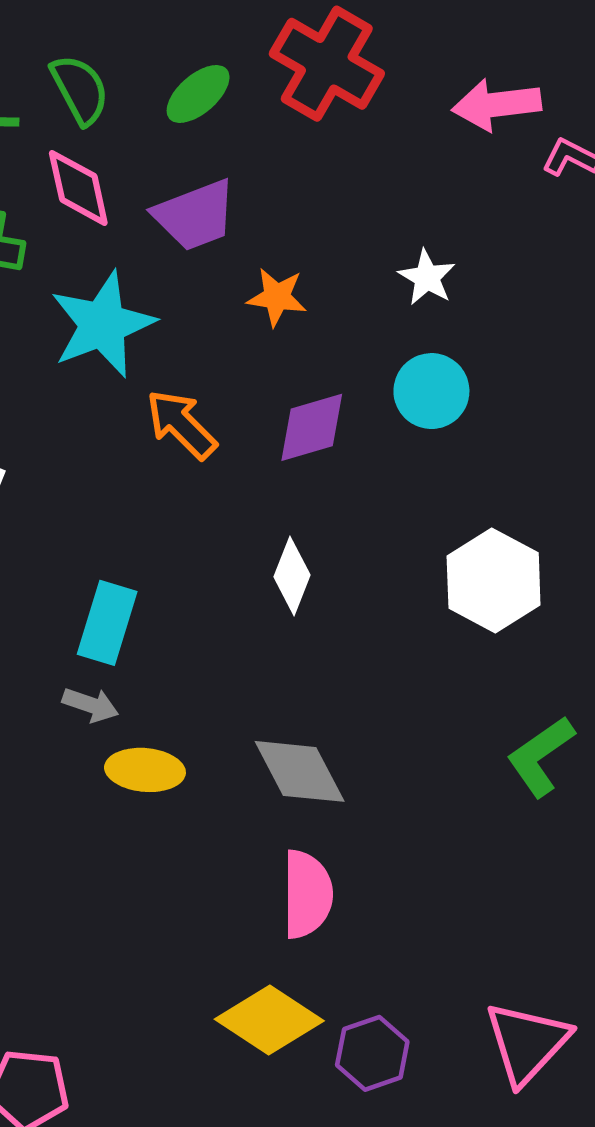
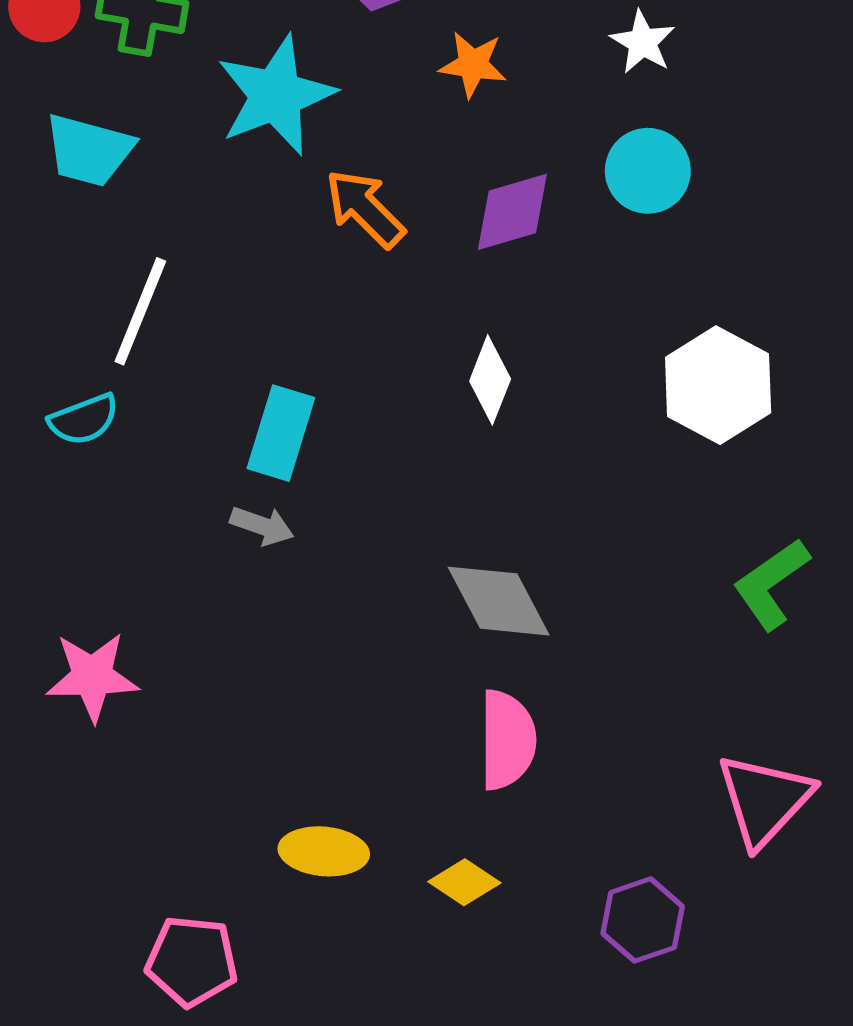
yellow ellipse: (145, 770) -> (324, 851), moved
yellow diamond: (269, 1020) -> (464, 882), size x0.6
pink triangle: (527, 1043) -> (764, 800), moved
purple hexagon: (372, 1053) -> (643, 920), moved

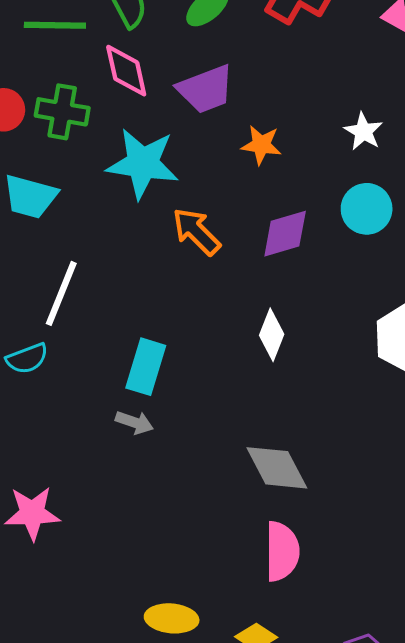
cyan star: (276, 95) -> (143, 163), turned 30

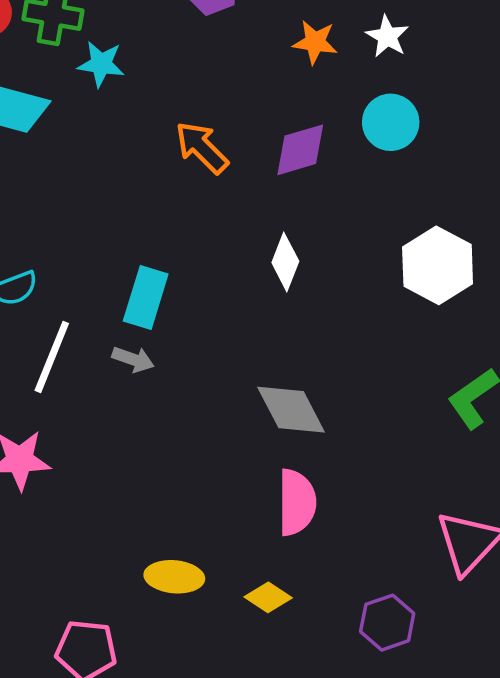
orange star: (261, 145) -> (315, 42), moved
cyan star: (143, 163) -> (101, 64), moved, size x0.6
white line: (61, 293) -> (52, 357), moved

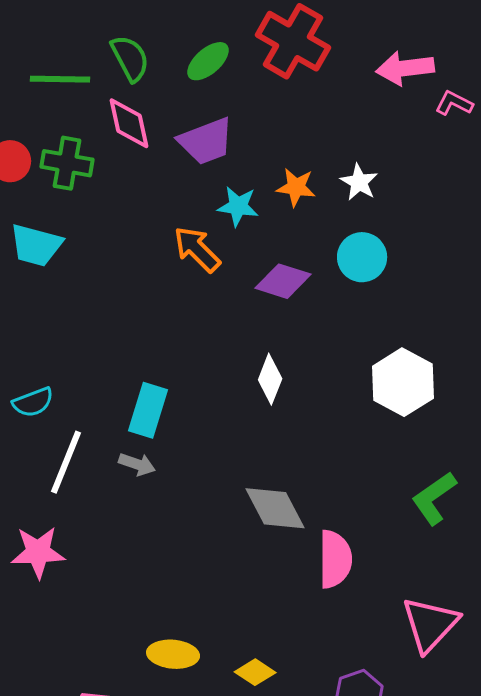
cyan star: (101, 64) -> (238, 206), moved
orange arrow: (202, 148) -> (197, 249), moved
purple diamond: (300, 150) -> (283, 281), turned 34
pink semicircle: (297, 502) -> (335, 559), moved

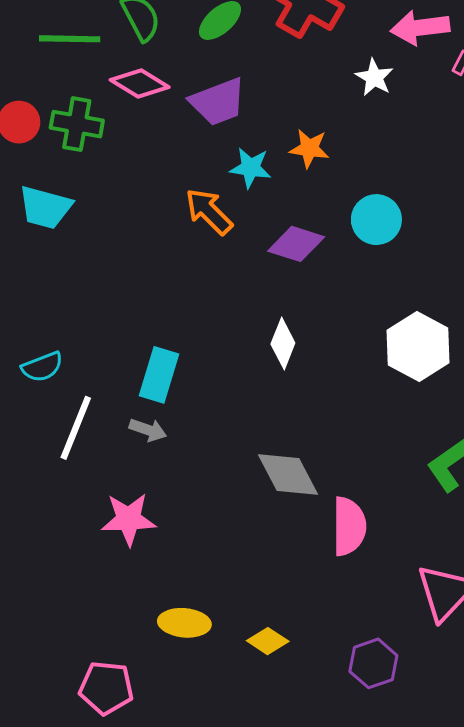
pink diamond: (129, 123) -> (140, 83), turned -46
white star: (359, 182) -> (374, 77), moved
pink star: (38, 552) -> (129, 519), moved

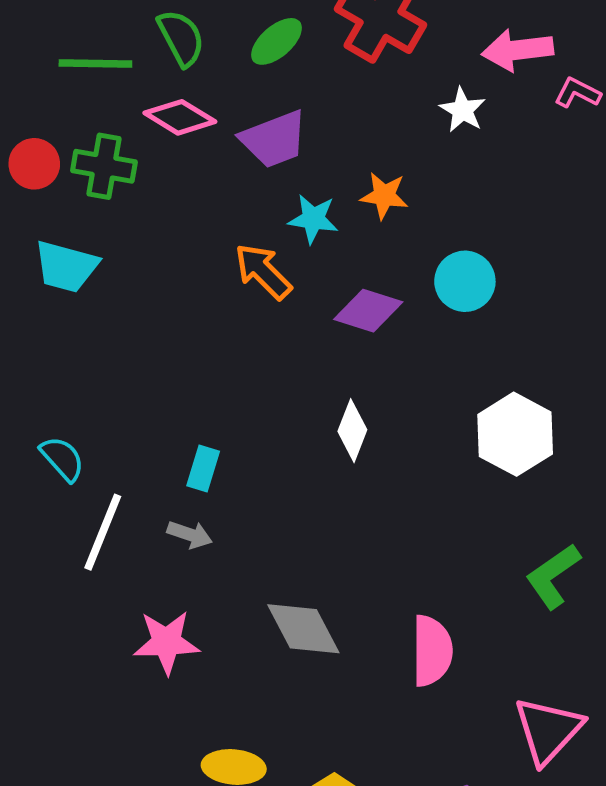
cyan semicircle: (42, 367) -> (62, 459), turned -111
cyan rectangle: (159, 375) -> (203, 468), size x0.7
gray diamond: (288, 475) -> (303, 629), moved

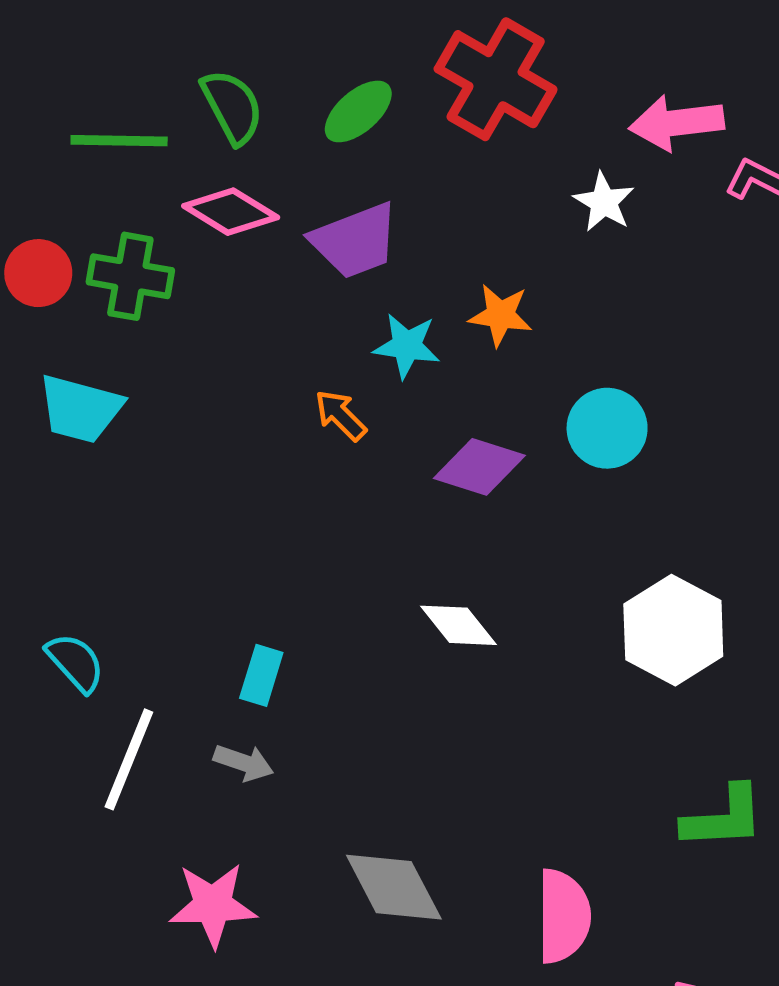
orange arrow: (263, 271) -> (340, 415), size x0.7
white diamond: (352, 431) -> (458, 625), turned -60
green L-shape: (553, 576) -> (723, 818), turned -148

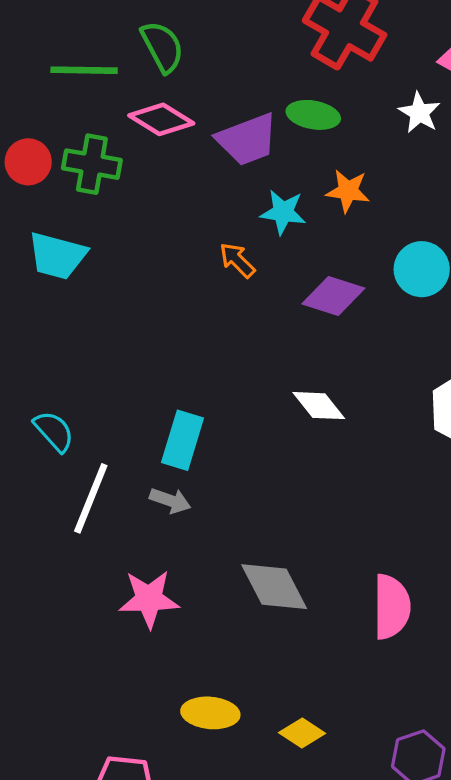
green ellipse: (358, 111) -> (313, 115), moved, turned 51
cyan rectangle: (261, 675) -> (182, 440), size x1.4

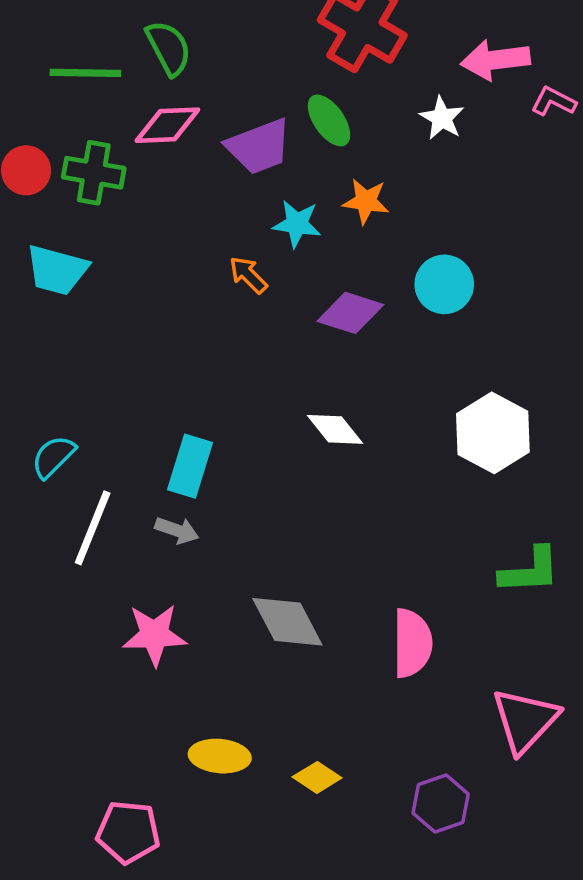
green ellipse: (313, 115) -> (329, 120), turned 45
pink diamond: (161, 119) -> (167, 125), turned -34
cyan semicircle: (54, 431) -> (53, 457), turned -93

